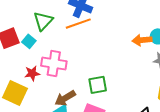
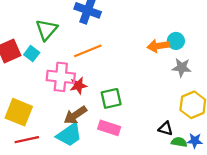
orange line: (78, 24) -> (88, 51), moved
red star: (32, 73) -> (78, 86), moved

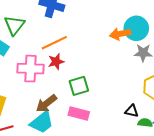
cyan circle: (176, 41) -> (136, 28), size x1.5
red star: (78, 86) -> (56, 62), moved

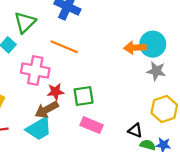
orange line: (54, 43) -> (64, 47), turned 40
red star: (56, 62) -> (56, 92), moved
pink rectangle: (79, 114) -> (92, 125), moved

